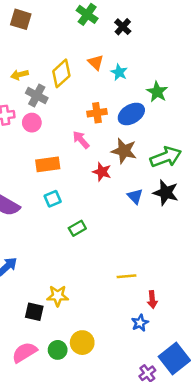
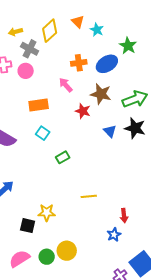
cyan square: (53, 199) -> (43, 133), turned -32
yellow line: (126, 276) -> (89, 196), moved

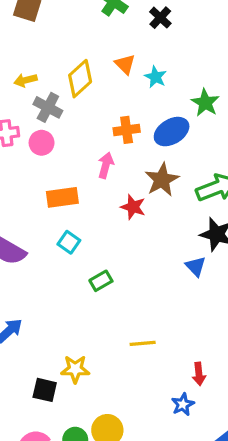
pink arrow: (66, 85) -> (106, 165), turned 56
brown star: (101, 94) -> (162, 180), turned 30
blue triangle: (110, 131) -> (196, 266), moved

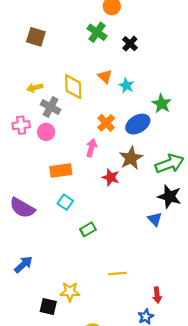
yellow diamond: (80, 79) -> (73, 87), turned -50
orange cross: (127, 130) -> (106, 123), turned -36

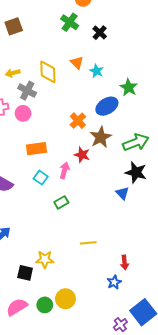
brown square: (36, 37) -> (14, 26), turned -36
orange cross: (106, 123) -> (78, 121), moved
pink arrow: (91, 148) -> (64, 170), moved

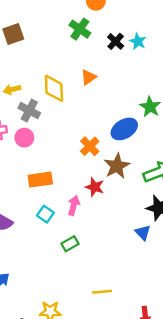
orange triangle: (77, 63) -> (88, 77), turned 40
cyan star: (97, 71) -> (138, 41), moved

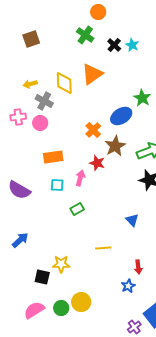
orange triangle: (88, 77) -> (92, 74), size x1.6
cyan square: (45, 214) -> (57, 185), turned -32
blue triangle: (143, 233) -> (132, 220), moved

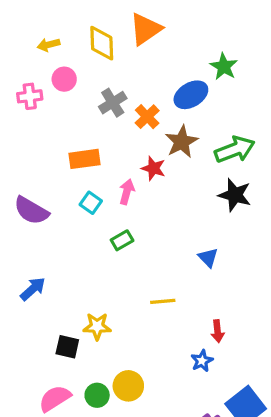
gray cross: (44, 101) -> (113, 103), moved, turned 30
pink circle: (40, 123) -> (64, 79), moved
cyan square: (57, 185) -> (91, 203), turned 32

